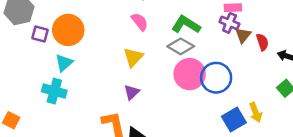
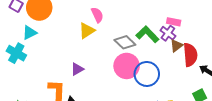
green L-shape: (186, 25) -> (147, 34), moved
red semicircle: (262, 42) -> (190, 55), size x1.6
yellow triangle: (133, 57) -> (87, 31), moved

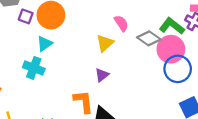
pink semicircle: (97, 15) -> (121, 23), moved
yellow triangle: (87, 31) -> (105, 43), moved
pink circle: (127, 66) -> (171, 49), moved

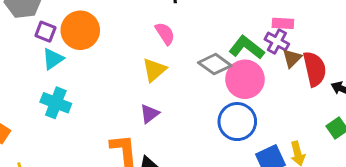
pink semicircle: (121, 23) -> (165, 34), moved
cyan triangle: (45, 44) -> (53, 59), moved
blue circle: (178, 69) -> (237, 122), moved

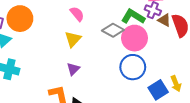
brown triangle: (292, 58) -> (164, 20), turned -40

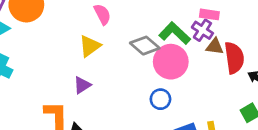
brown triangle: (164, 20) -> (215, 46), turned -32
blue circle: (133, 67) -> (160, 99), size x0.6

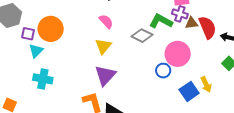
pink circle: (171, 62) -> (178, 54), moved
purple triangle: (82, 85) -> (105, 75), size x1.6

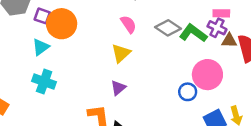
purple square: (28, 34) -> (42, 16), moved
gray diamond: (142, 36) -> (168, 28), moved
purple triangle: (105, 75) -> (118, 88), size x0.6

